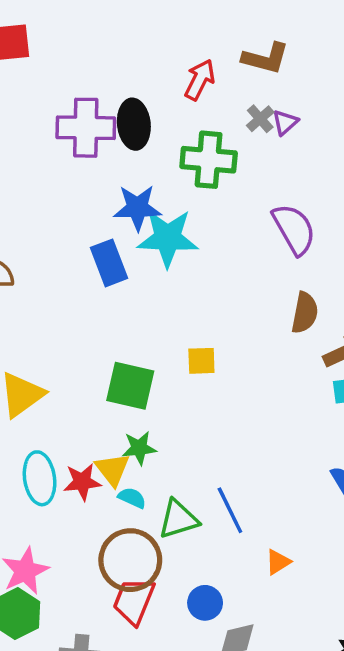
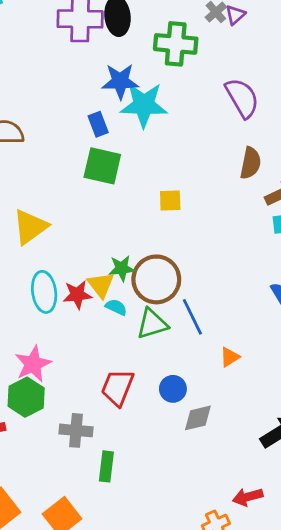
blue rectangle: (109, 263) -> (98, 124), size x0.7
green square: (130, 386) -> (102, 166), moved
brown circle: (130, 560) -> (156, 279), moved

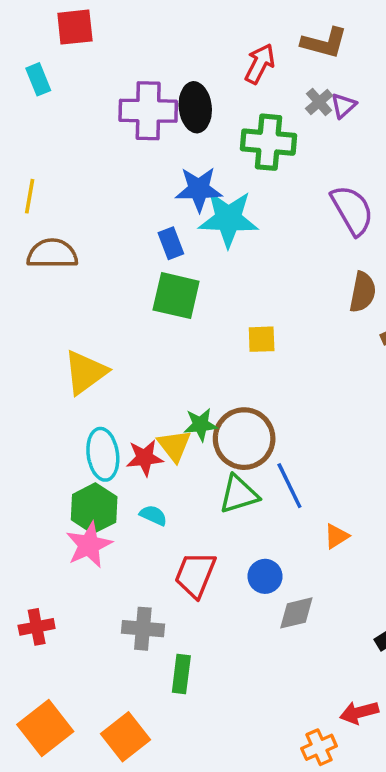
cyan semicircle: (116, 307) -> (153, 515), moved
green hexagon: (26, 397) -> (94, 508), moved

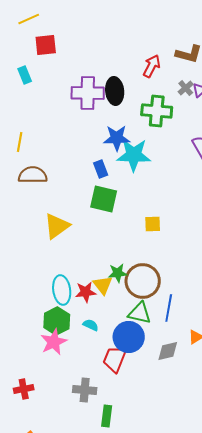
yellow triangle: (85, 372) -> (57, 226), moved
blue line: (289, 486) -> (169, 308), turned 36
green triangle: (239, 494) -> (140, 313), turned 30
blue circle: (265, 576) -> (129, 337), moved, size x1.6
gray diamond: (296, 613) -> (168, 351), moved

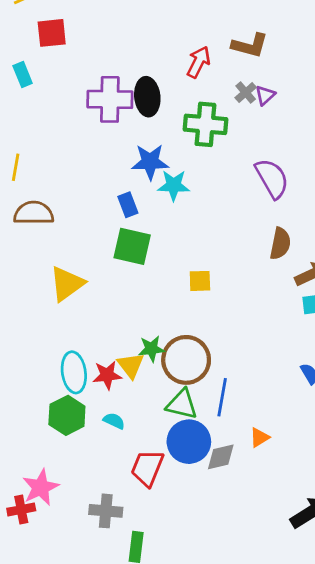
cyan star: (134, 155) -> (174, 185), size x0.7
blue circle: (129, 337) -> (189, 442), moved
pink star: (54, 342) -> (41, 487), moved

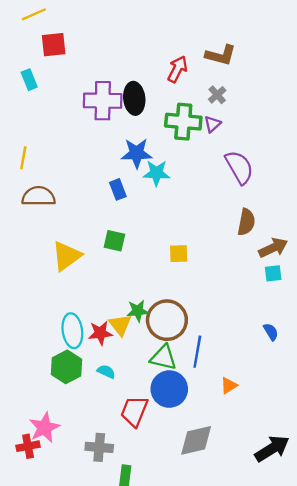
purple triangle: (265, 95) -> (212, 124), moved
green square: (132, 246) -> (114, 241), moved, size x0.7
gray diamond: (221, 457) -> (196, 440), moved, size x1.4

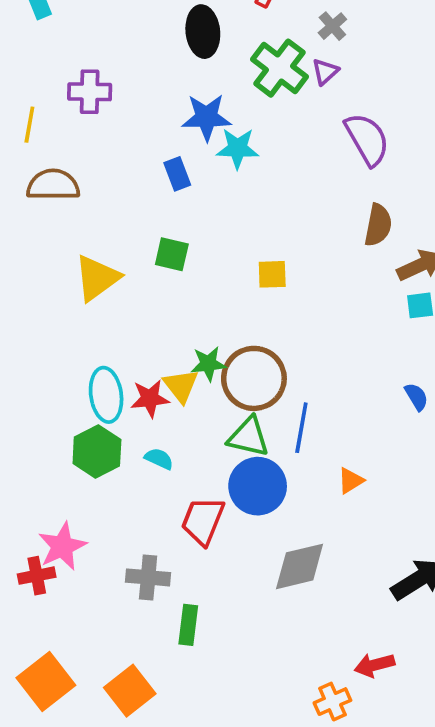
purple cross: (103, 101) -> (90, 92), moved, size x0.7
green cross: (183, 122) -> (280, 68), turned 32

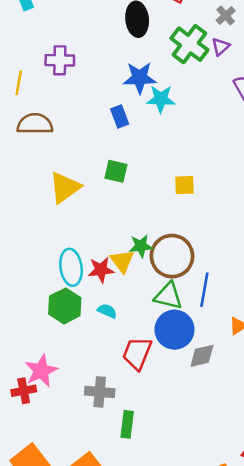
gray diamond: (300, 566) -> (202, 356), moved, size x0.7

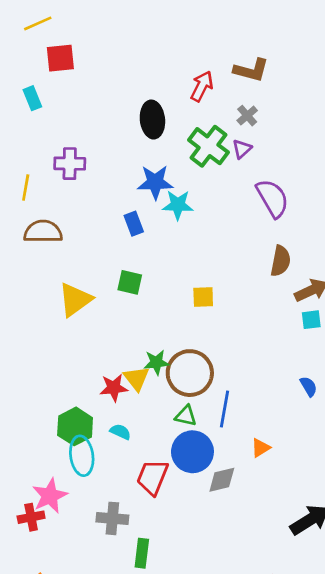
cyan ellipse: (71, 267) -> (82, 456), moved
green triangle: (168, 296) -> (186, 416), size x0.7

